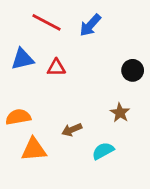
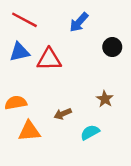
red line: (46, 22) -> (24, 20), moved
red triangle: (56, 68) -> (49, 59), size x1.5
black circle: (133, 70) -> (112, 47), moved

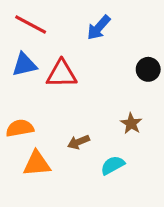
black circle: (112, 47) -> (148, 69), moved

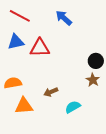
blue arrow: (99, 28) -> (64, 18), turned 90
black circle: (148, 69) -> (96, 61), moved
brown star: (131, 123) -> (93, 80), moved

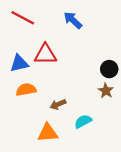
blue triangle: (16, 42) -> (19, 63), moved
orange semicircle: (13, 83) -> (26, 90), moved
orange triangle: (24, 106) -> (48, 133), moved

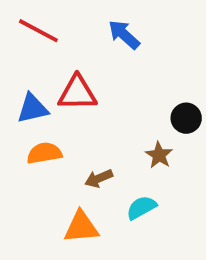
brown star: (106, 91) -> (159, 155), moved

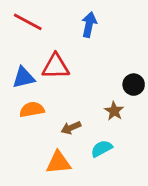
blue arrow: (124, 35) -> (89, 25), turned 60

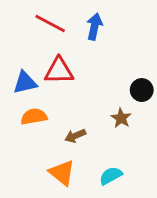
red line: (28, 22) -> (50, 24), moved
cyan semicircle: (102, 149) -> (111, 176), moved
orange triangle: (58, 163) -> (62, 173), turned 44

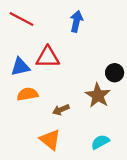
red line: (50, 24) -> (21, 19), moved
brown star: (121, 118) -> (98, 95), size x1.5
cyan semicircle: (111, 176) -> (100, 142), moved

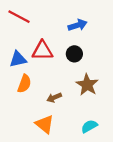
blue arrow: (76, 21) -> (78, 25), moved, turned 60
black circle: (115, 73) -> (74, 54), moved
orange semicircle: (27, 94) -> (24, 84), turned 120

